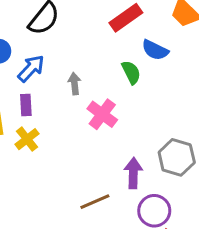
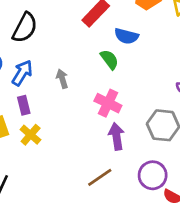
pink cross: (102, 114) -> (108, 103), moved
purple arrow: (133, 173) -> (116, 136), moved

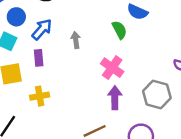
yellow cross: (31, 135) -> (40, 96), moved, turned 30

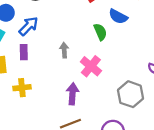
gray arrow: (76, 40) -> (64, 50), moved
purple arrow: (115, 98) -> (72, 94), moved

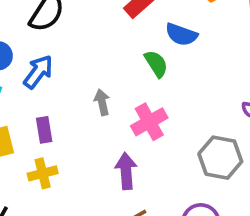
purple rectangle: (24, 52) -> (44, 130), moved
pink cross: (91, 66) -> (149, 122), turned 30

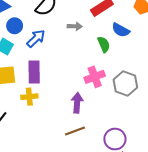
gray arrow: (102, 102) -> (75, 26), moved, turned 96
purple rectangle: (44, 130) -> (34, 72), size x1.5
gray hexagon: (220, 158) -> (125, 84), moved

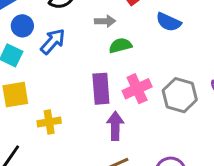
green semicircle: (104, 44) -> (120, 45), moved, turned -77
purple rectangle: (34, 72) -> (101, 89), moved

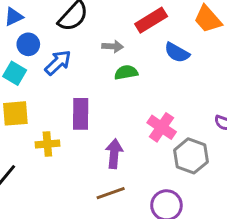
purple rectangle: (101, 89) -> (81, 114), moved
pink cross: (137, 89) -> (162, 127), moved, turned -36
gray hexagon: (180, 95) -> (191, 156), moved

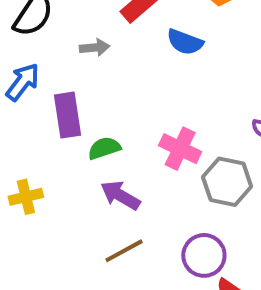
green semicircle: (126, 72) -> (104, 148), moved
purple rectangle: (81, 114) -> (68, 115), moved
purple arrow: (114, 154) -> (120, 195), turned -56

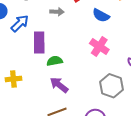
pink cross: (180, 149) -> (99, 46), moved

